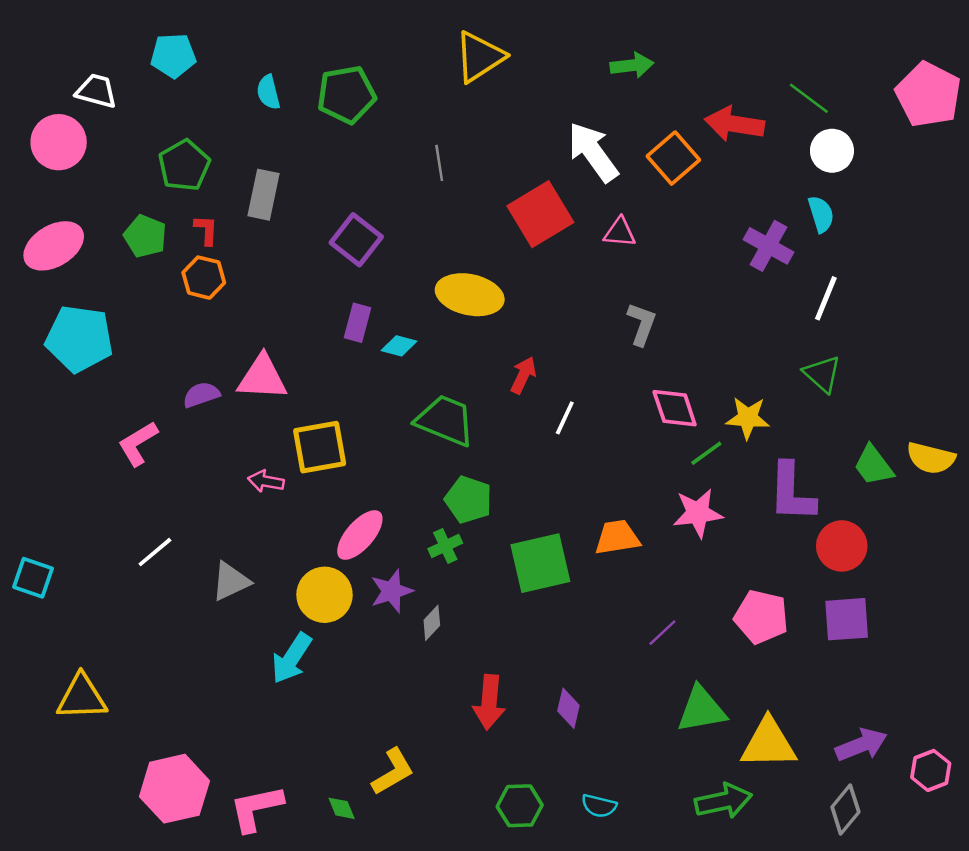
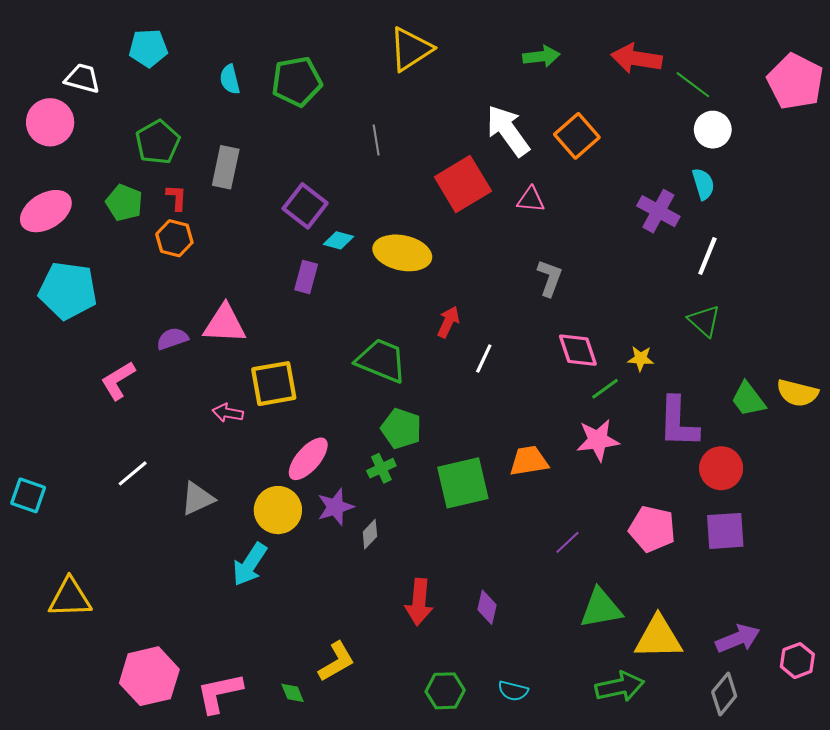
red arrow: (734, 124) -> (636, 59), moved
cyan diamond: (399, 346) -> (339, 240), moved
yellow star: (748, 418) -> (641, 358), size x0.7

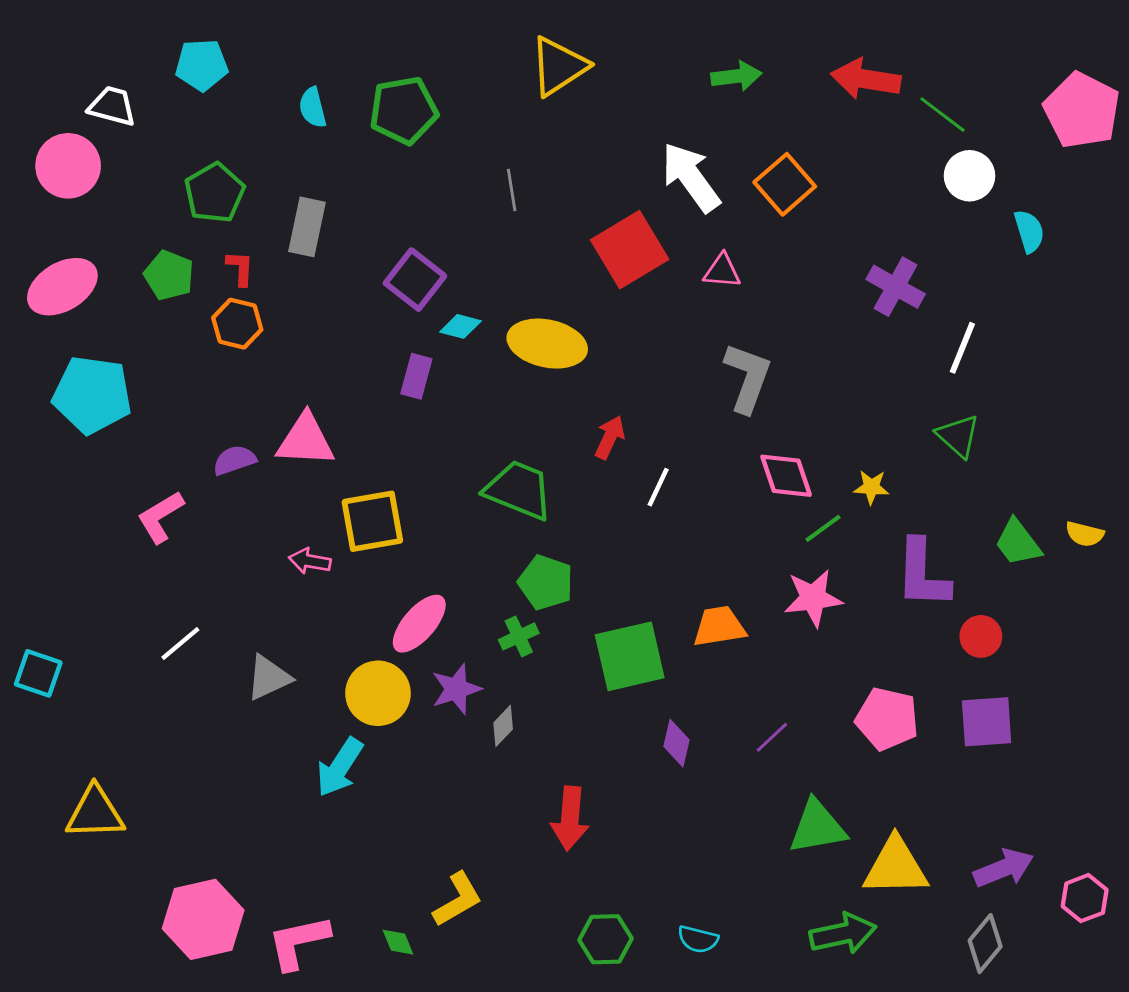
cyan semicircle: (703, 184) -> (1029, 231), moved
gray L-shape: (550, 278) -> (748, 378), size x1.4
yellow semicircle: (797, 393) -> (1085, 534), size x0.7
red circle: (721, 468) -> (981, 636), size x0.7
purple diamond: (487, 607) -> (677, 743), moved

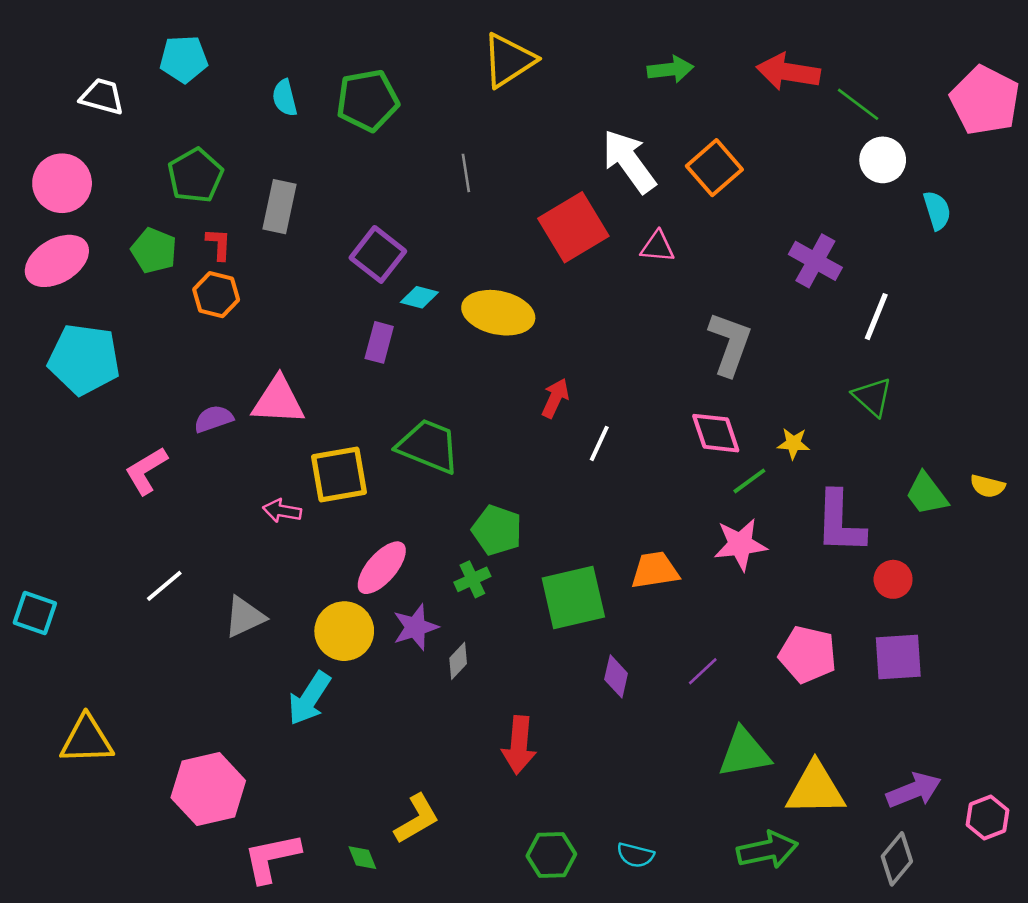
pink circle: (68, 166) -> (62, 183), moved
gray L-shape: (748, 378) -> (730, 344), moved
green trapezoid: (519, 490) -> (428, 446), moved
pink hexagon: (203, 919) -> (208, 789), moved

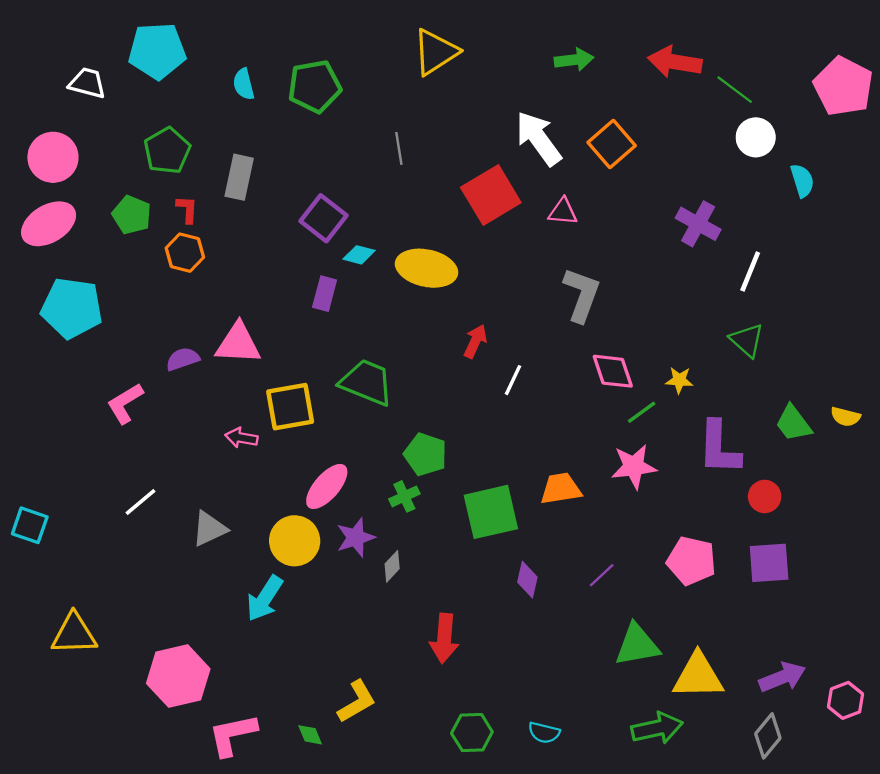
cyan pentagon: (184, 59) -> (157, 51), size x1.4
gray L-shape: (730, 344) -> (582, 295), moved

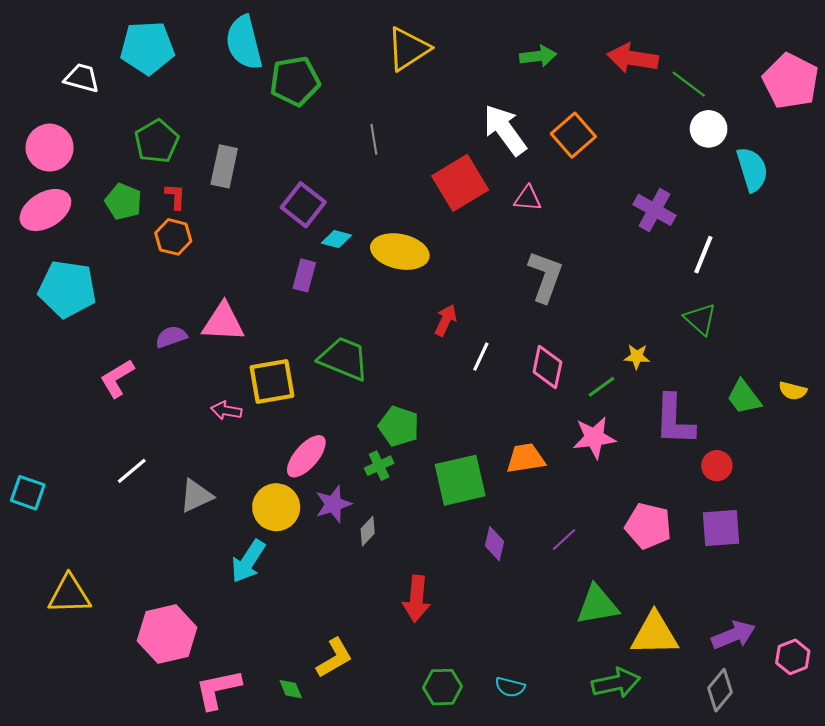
cyan semicircle: (244, 84) -> (244, 43), moved, size x1.8
cyan semicircle: (802, 181) -> (752, 169), size x1.4
pink diamond: (613, 371) -> (547, 367), moved, turned 30

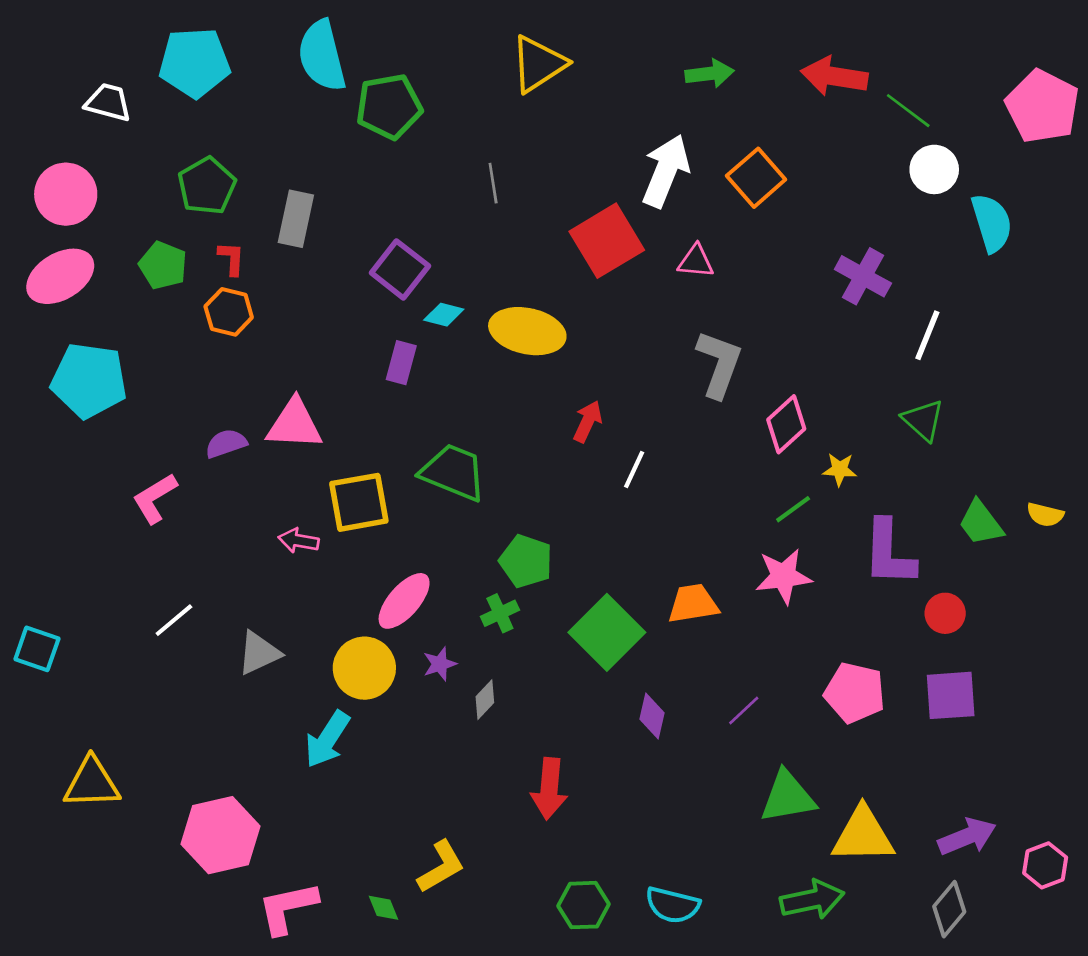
white arrow: (505, 130) -> (666, 171), turned 58
pink diamond: (547, 367) -> (786, 424), moved, turned 36
green square: (460, 480) -> (607, 632), turned -32
purple star: (333, 504) -> (440, 664), size x0.7
cyan semicircle: (510, 687) -> (673, 905), size x1.4

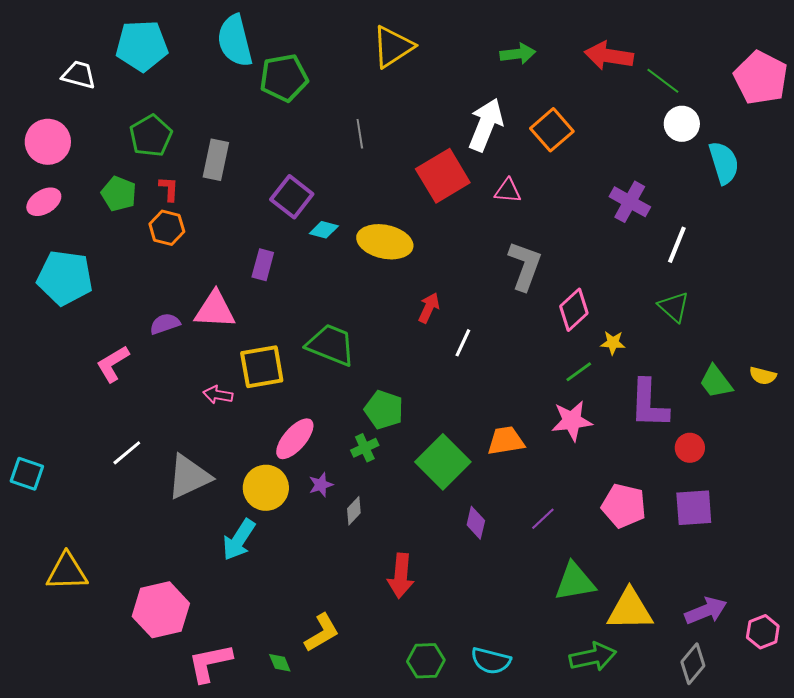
pink ellipse: (60, 276) -> (44, 202), size x0.7
purple rectangle: (401, 363) -> (263, 265), moved
gray triangle: (259, 653) -> (189, 477), size x1.4

